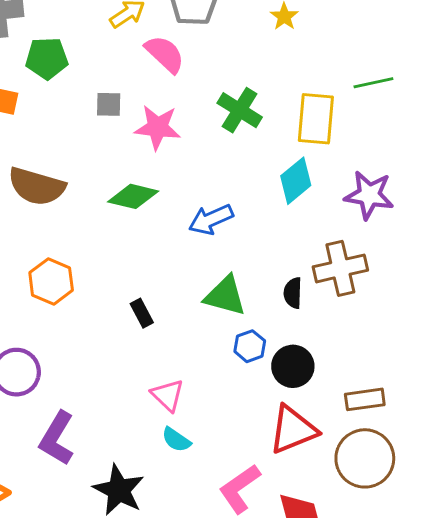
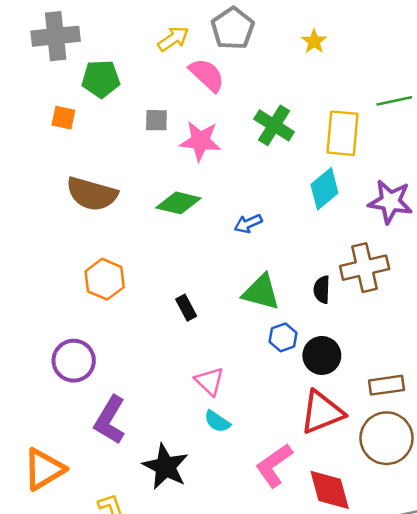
blue arrow: (211, 220) -> (248, 224), size x0.7

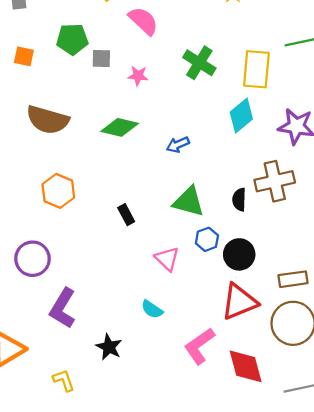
green pentagon: (101, 79) -> (72, 39), moved
pink star: (200, 141) -> (138, 76), size x0.6
pink triangle: (209, 381) -> (167, 259), moved
black star: (165, 467) -> (109, 347), size x0.7

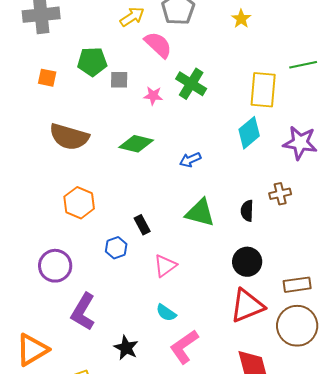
green cross: (199, 63) -> (191, 84), moved
brown cross: (275, 181) -> (280, 194), size x0.6
blue hexagon: (207, 239) -> (116, 248), moved
pink triangle: (167, 259) -> (165, 266), moved, turned 40
pink L-shape: (199, 346) -> (184, 347), moved

